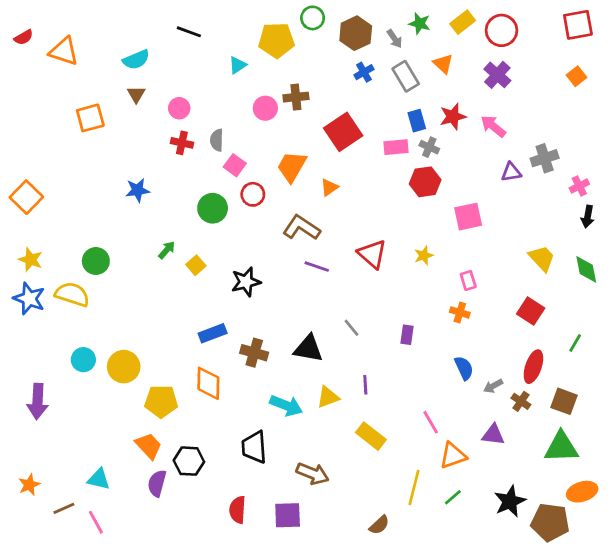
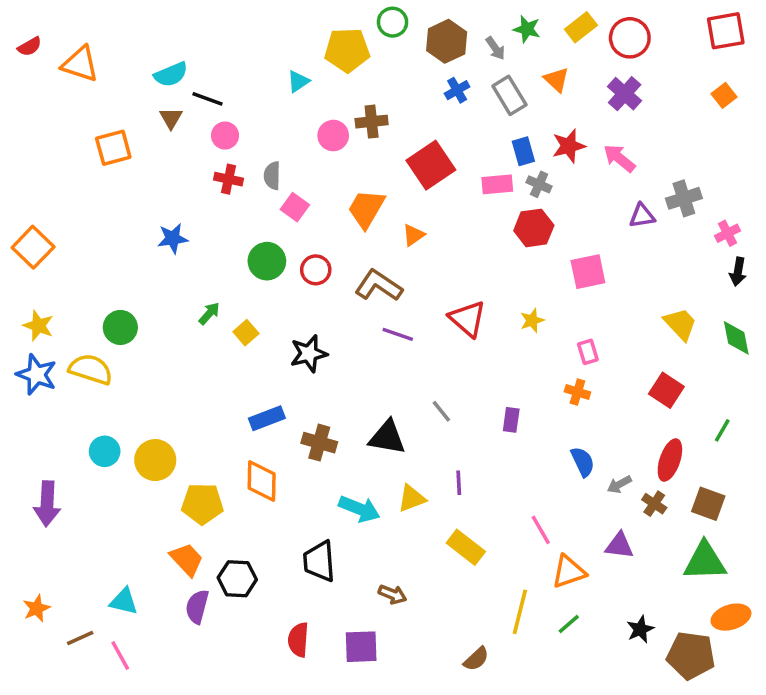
black line: (189, 32) -> (208, 99), moved
red circle: (253, 194) -> (316, 270), moved
brown arrow: (313, 474) -> (393, 594), size x0.7
black star: (510, 501) -> (640, 629), size x0.7

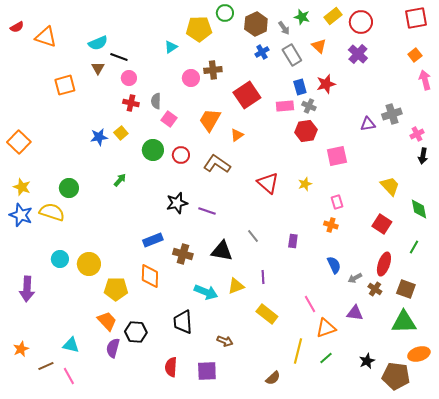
pink arrow: (619, 158) -> (425, 80), moved, turned 36
yellow square: (246, 333) -> (121, 133), moved
purple line: (398, 334) -> (207, 211), moved
green diamond: (736, 338) -> (419, 209), moved

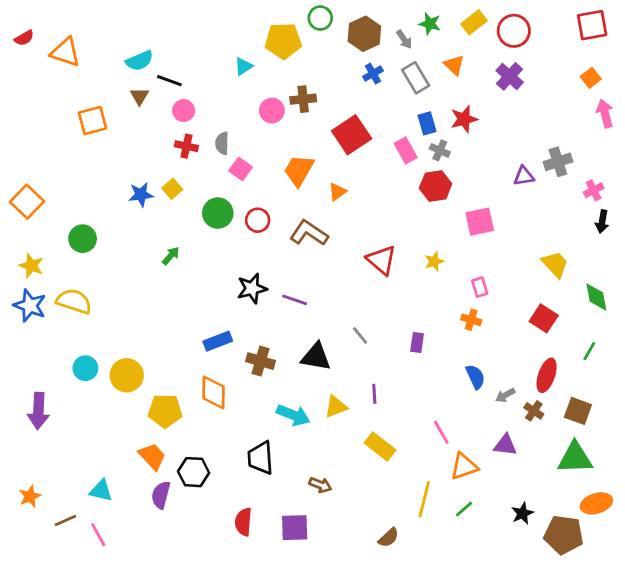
pink rectangle: (285, 106) -> (406, 150), turned 66
green circle: (69, 188) -> (83, 239), moved

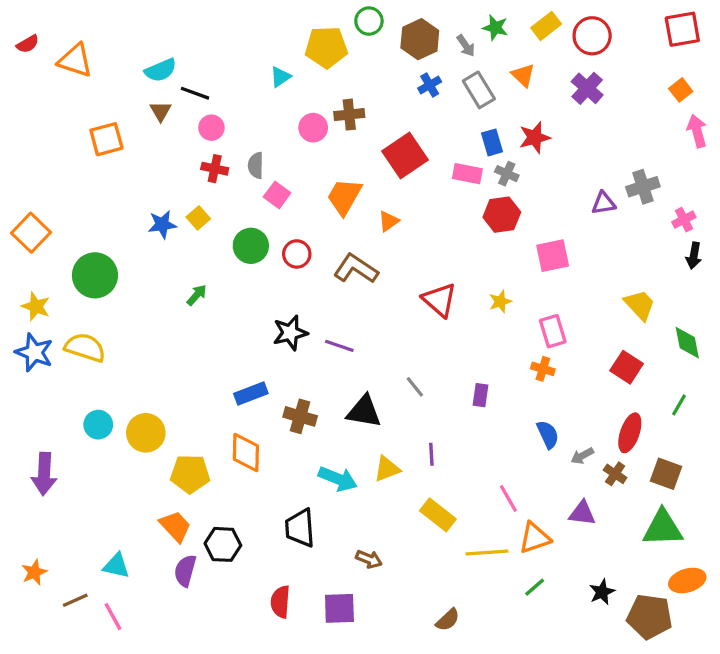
pink rectangle: (406, 150) -> (467, 174), turned -50
green circle: (83, 239) -> (95, 275), size x1.4
pink rectangle: (480, 287) -> (553, 331), size x1.4
yellow line: (424, 499) -> (487, 553), moved, turned 72

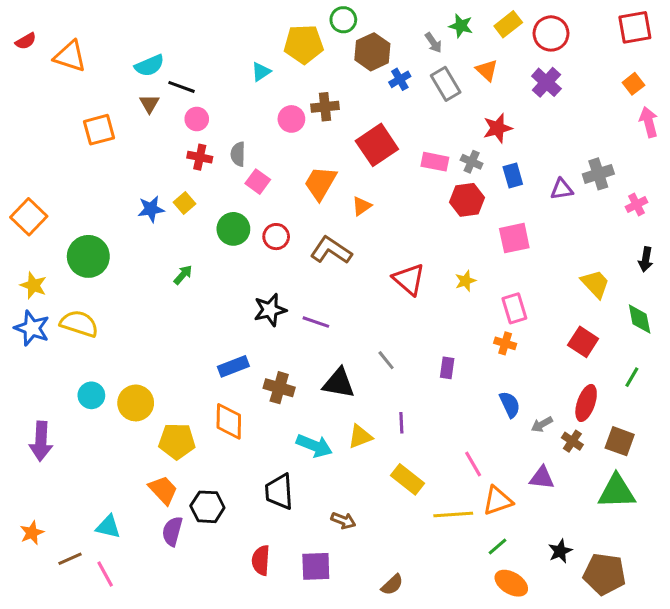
brown hexagon: (420, 39) -> (372, 52), moved
blue rectangle: (492, 142) -> (513, 175), moved
black arrow: (694, 256) -> (646, 259), moved
orange ellipse: (687, 580) -> (511, 583), moved, turned 48
brown semicircle: (448, 620) -> (392, 585), moved

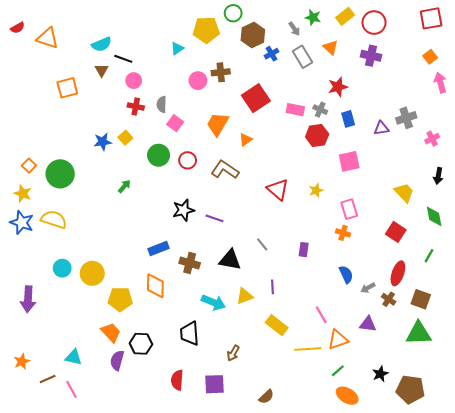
purple cross: (546, 82) -> (371, 56), turned -30
orange square: (29, 217) -> (29, 166), moved, size x0.6
brown arrow: (343, 521) -> (233, 353), turned 98

